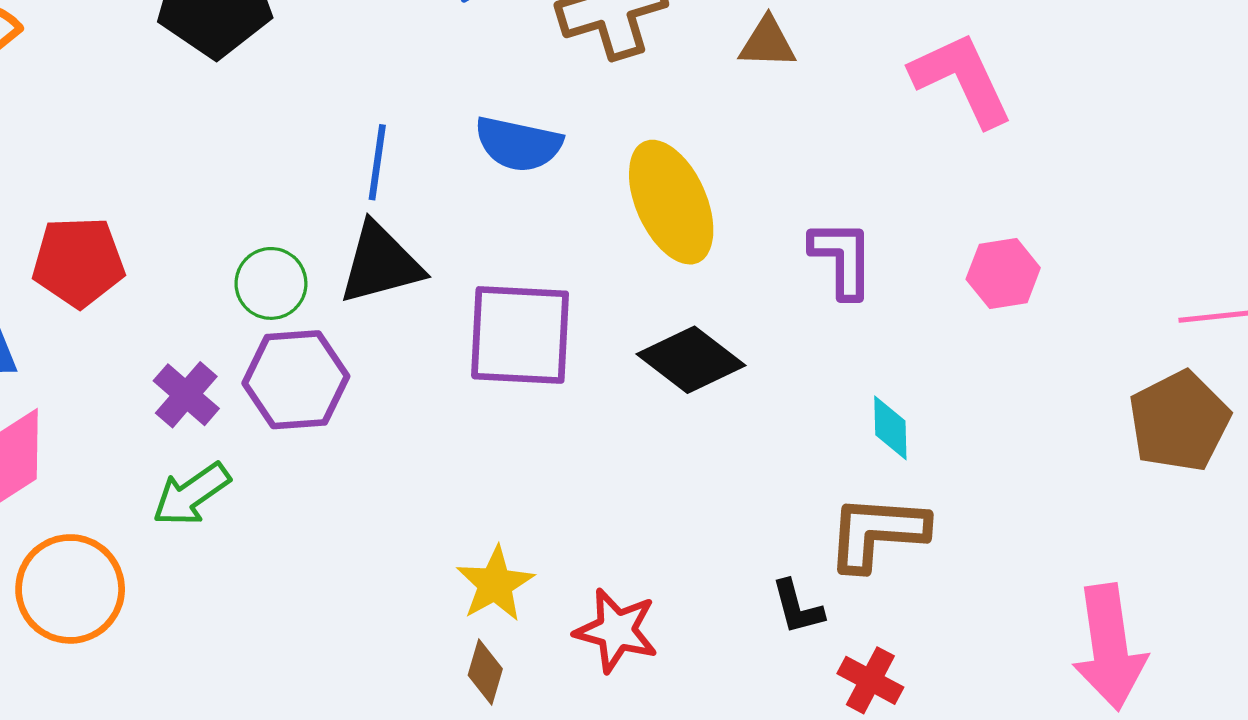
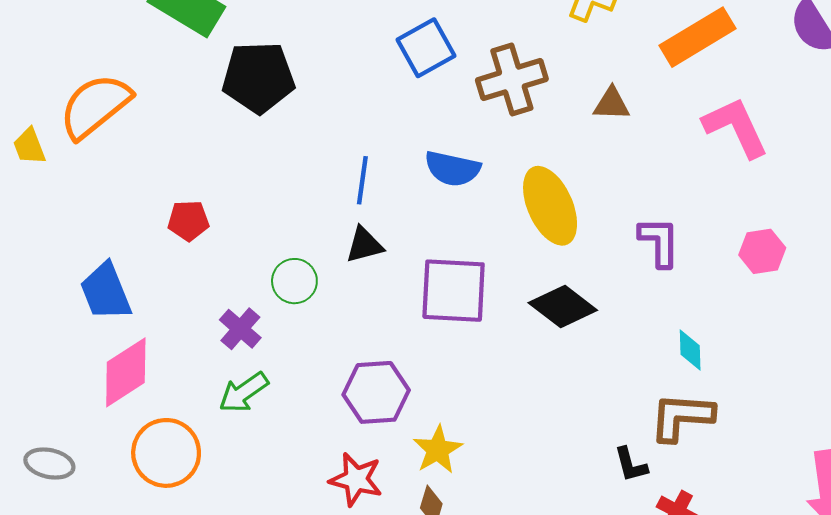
red pentagon: (78, 262) -> (188, 221), moved, size x0.7
black triangle: (381, 264) -> (364, 245), size x0.7
green circle: (271, 283) -> (294, 281), moved
purple hexagon: (296, 380) -> (376, 392), moved
red star: (616, 630) -> (356, 479), moved

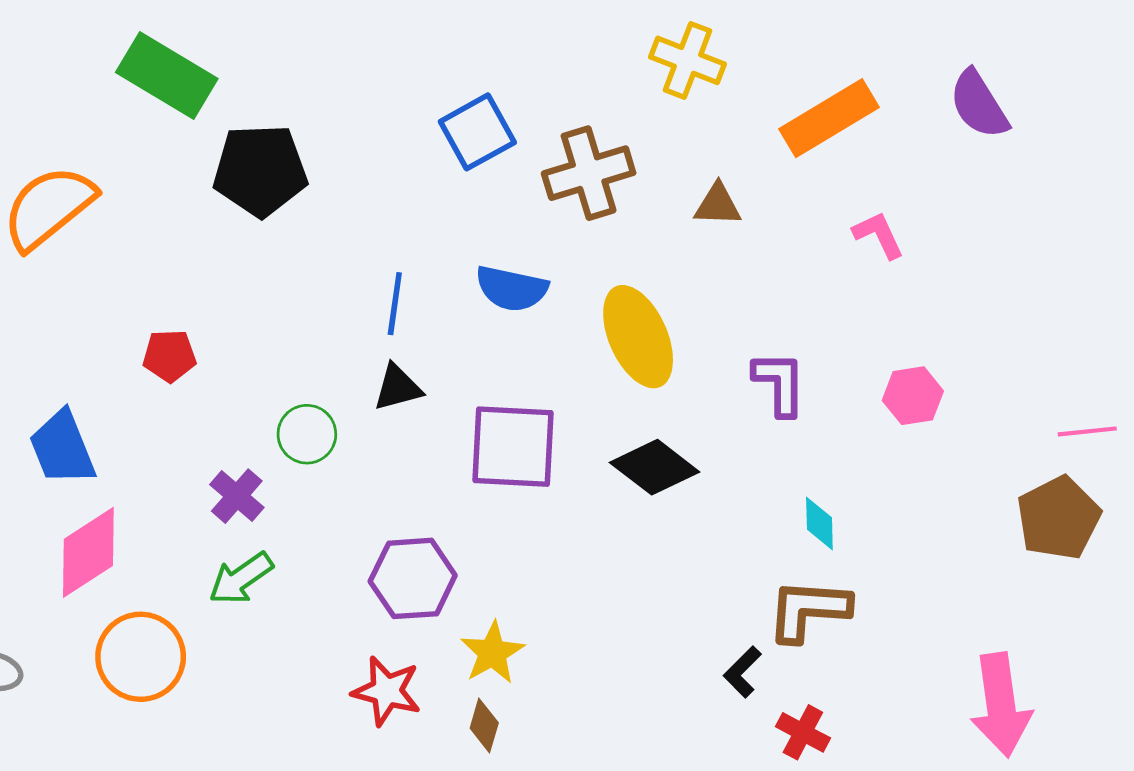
pink L-shape: (736, 127) -> (878, 235), size x0.6
black L-shape: (631, 465) -> (742, 672), turned 60

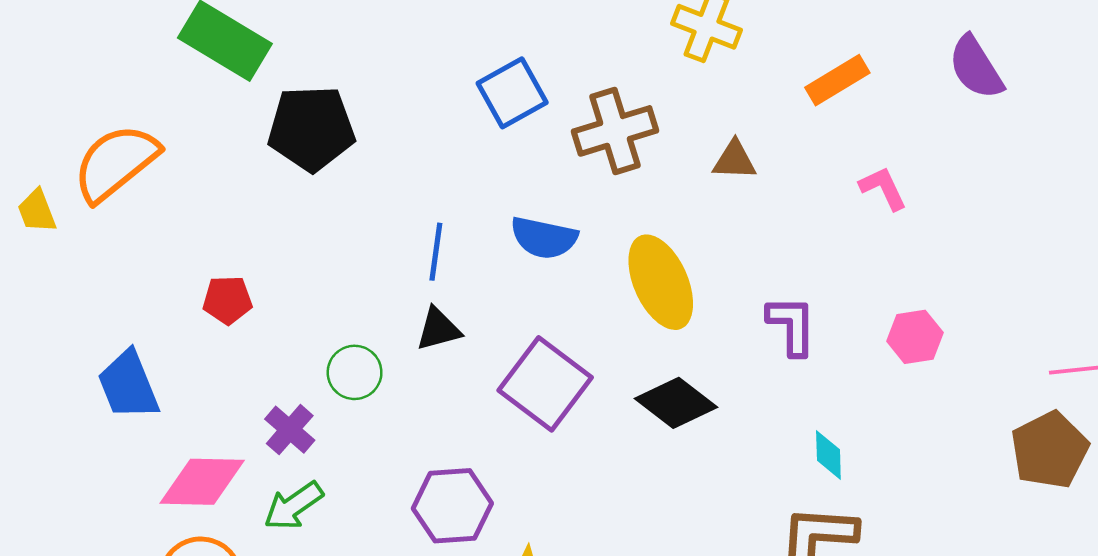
orange rectangle: (829, 118) -> (837, 80), size x0.7
purple square: (513, 447) -> (545, 384), turned 34
pink diamond: (88, 552) -> (202, 482), moved, turned 34

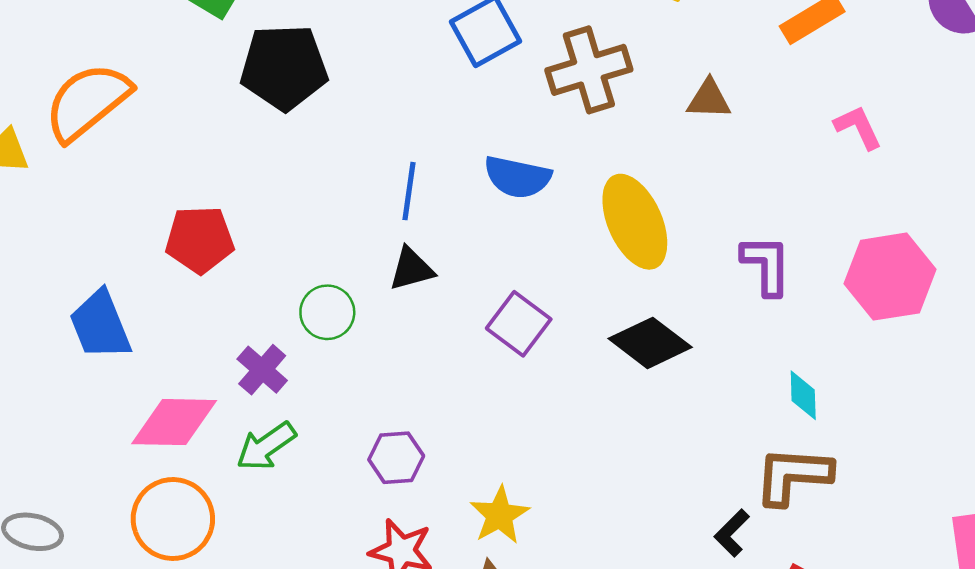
red pentagon: (227, 300) -> (200, 240), size x1.4
pink hexagon: (915, 337) -> (890, 277), size x1.6
purple square: (545, 384) -> (519, 324), size x0.7
purple hexagon: (452, 506) -> (396, 458), moved, size x0.7

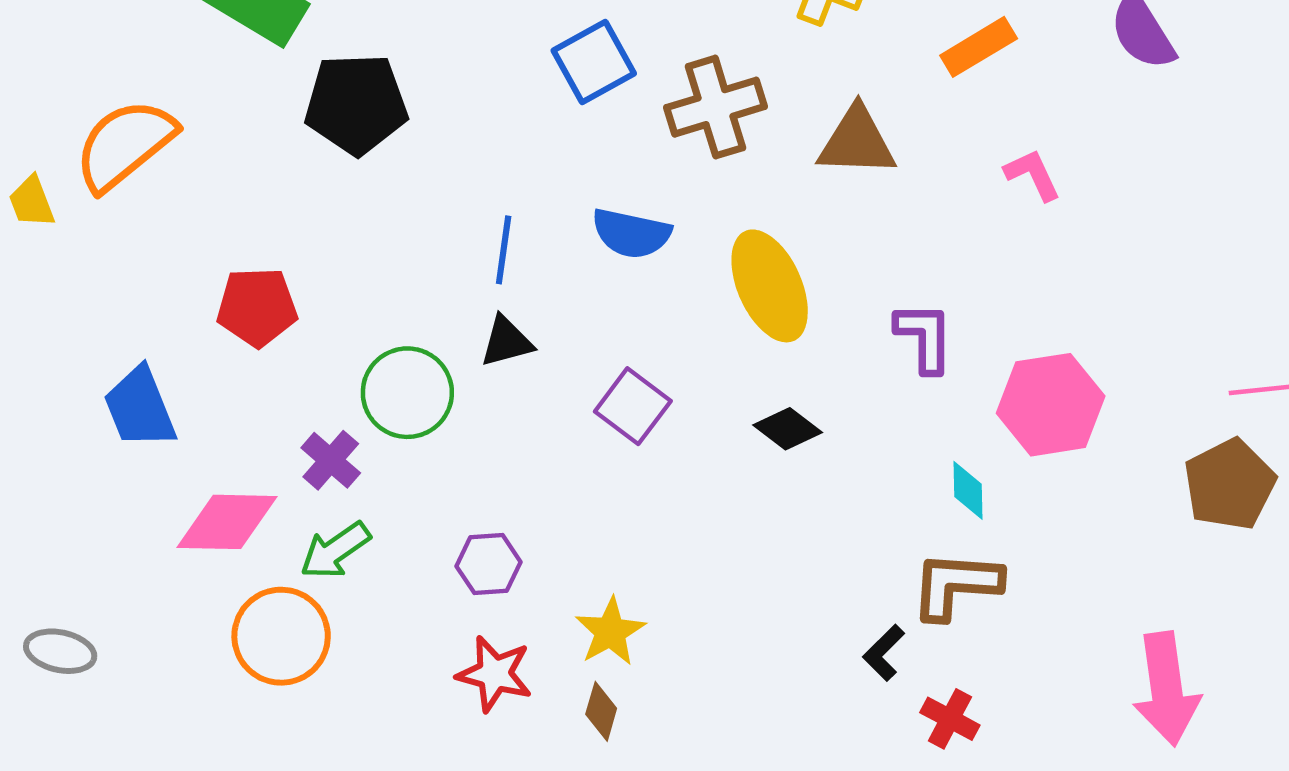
brown triangle: (709, 99) -> (857, 142), size x1.5
pink hexagon: (890, 277) -> (1051, 405), moved
green circle: (327, 312) -> (407, 393), size x1.4
black diamond: (650, 343) -> (788, 429), size x0.7
orange circle: (173, 519) -> (281, 636), moved

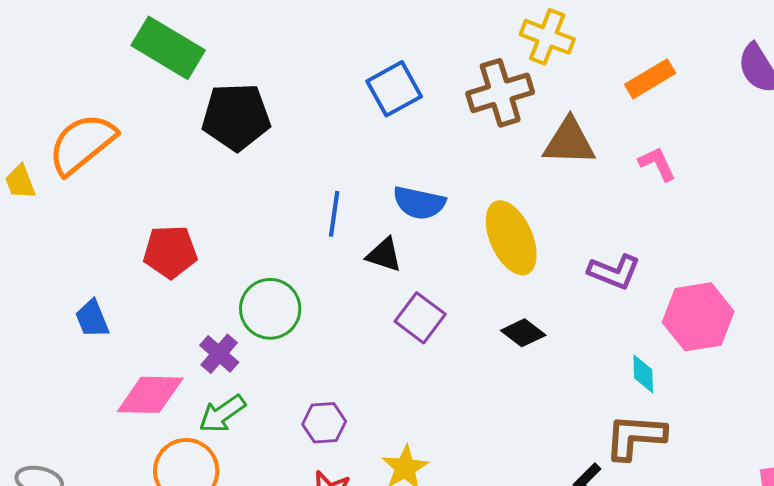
brown cross: (715, 107) -> (500, 93), moved
pink L-shape: (1033, 175) -> (657, 164), moved
purple L-shape: (924, 337) -> (614, 272), turned 112
black triangle: (507, 342) -> (384, 255), moved, turned 33
blue trapezoid: (140, 408) -> (92, 319), size x0.7

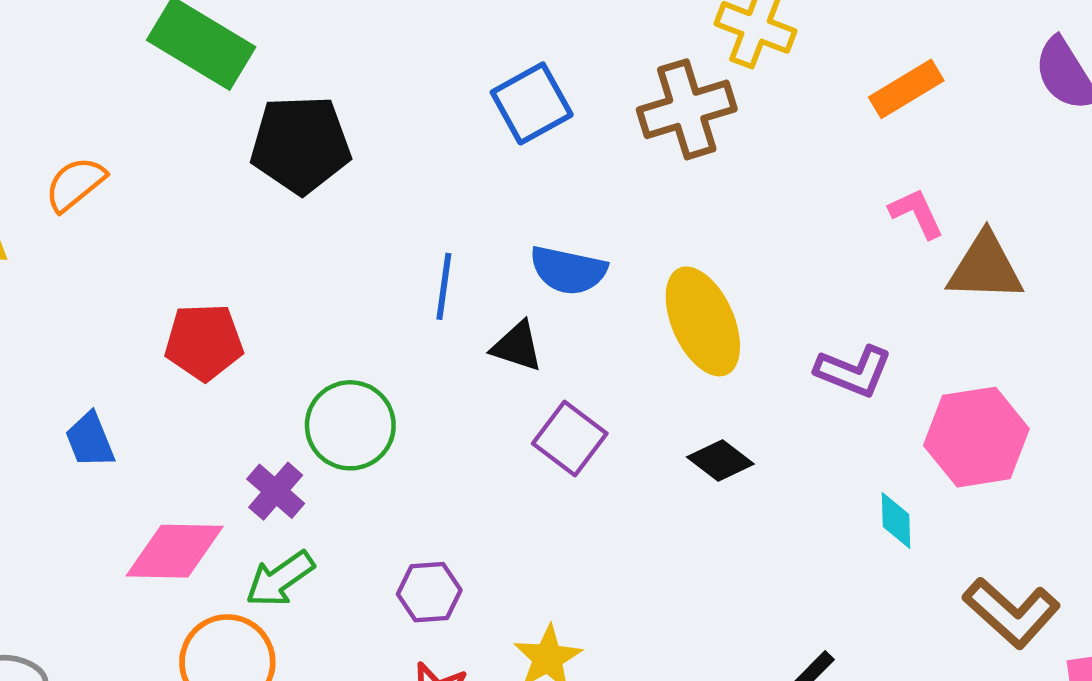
brown triangle: (569, 142) -> (985, 267), moved
orange semicircle: (82, 144) -> (75, 184), size x0.6
brown L-shape: (635, 437) -> (1012, 613), moved, turned -142

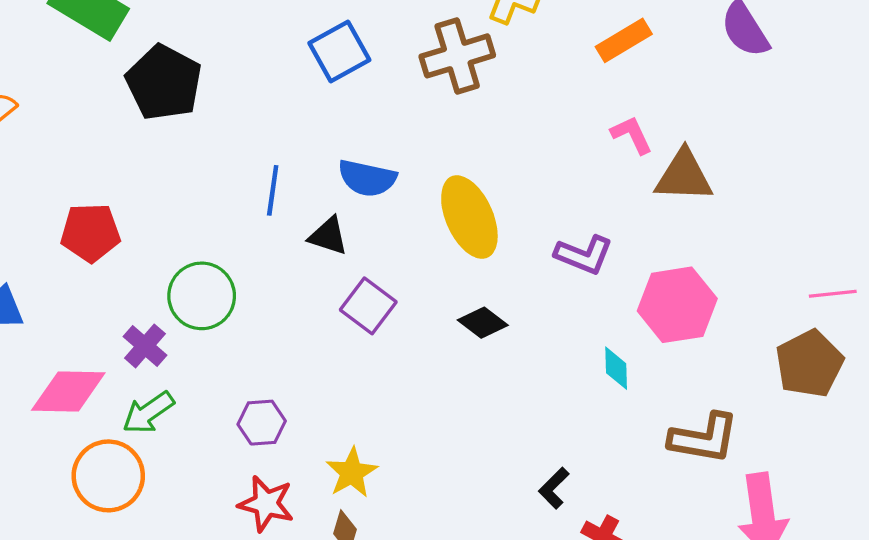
black pentagon: (301, 144) -> (164, 83), turned 30
brown L-shape: (1012, 613) -> (704, 438), turned -32

